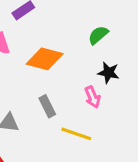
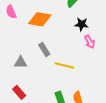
pink arrow: (92, 97) -> (90, 42), moved

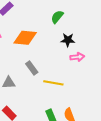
pink arrow: (90, 42) -> (77, 57), turned -64

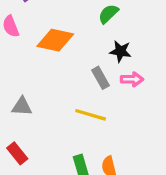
gray rectangle: (32, 68) -> (100, 78), moved

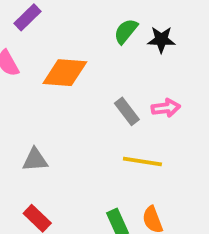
black star: (120, 51) -> (161, 40), moved
yellow line: (91, 115) -> (142, 162), moved

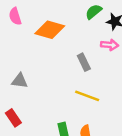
pink arrow: (166, 108) -> (110, 45), moved

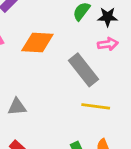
gray rectangle: (84, 62) -> (84, 70), size x1.6

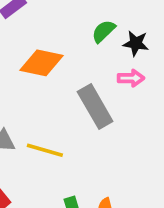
yellow line: (96, 106) -> (45, 150), moved

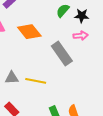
orange diamond: (41, 63) -> (29, 32), turned 45

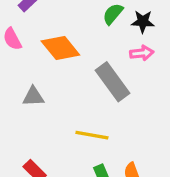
gray triangle: (12, 78) -> (33, 97), moved
yellow line: (36, 81) -> (92, 135), moved

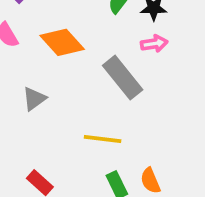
gray triangle: (33, 97) -> (34, 99), turned -30

